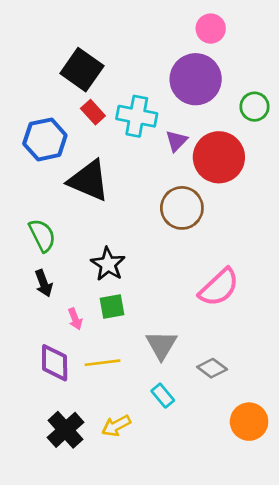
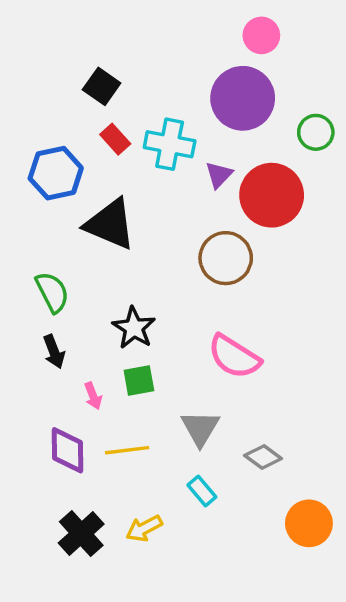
black square: (82, 70) -> (102, 86), size x0.7
pink semicircle: (219, 287) -> (234, 357), moved, turned 75

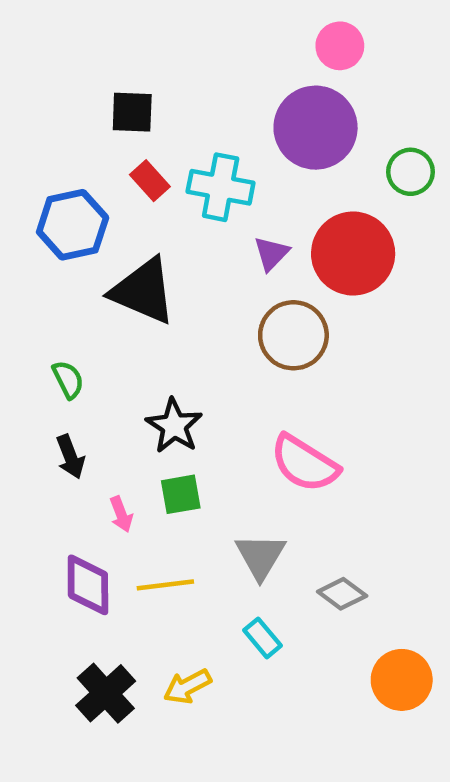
black square: (102, 86) -> (132, 112), turned -33
purple triangle: (219, 175) -> (271, 254), moved
green semicircle: (52, 292) -> (68, 379), size x0.7

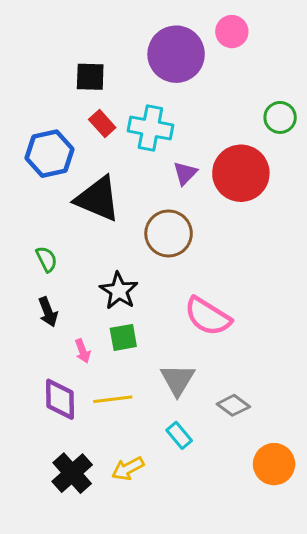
purple circle: (316, 128) -> (176, 54), moved
brown circle: (293, 335) -> (169, 233), moved

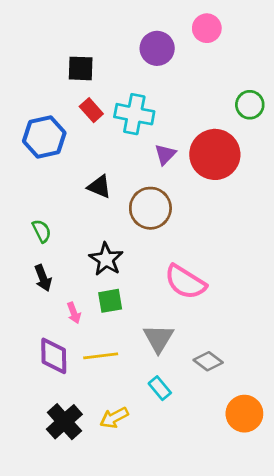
purple circle: (176, 54) -> (157, 48), size x0.7
black triangle: (98, 199) -> (99, 187), moved, size x0.6

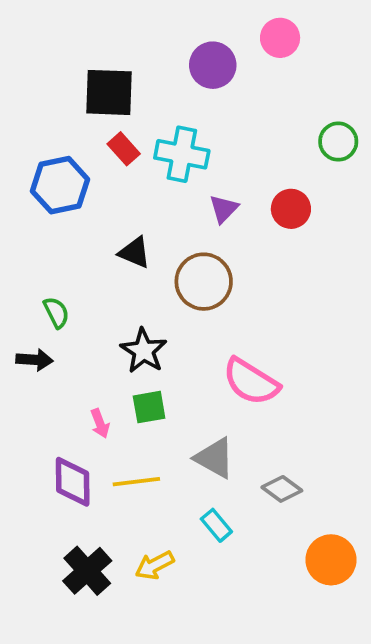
black square: (81, 68) -> (109, 92), size x1.4
red circle: (215, 154) -> (291, 209), size x0.6
black arrow: (43, 278) -> (35, 360), moved, turned -65
gray triangle: (158, 338) -> (215, 458), turned -32

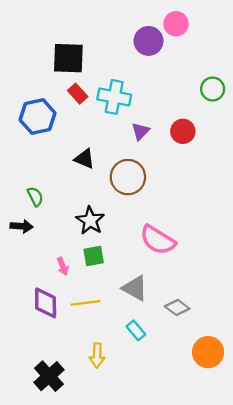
purple circle: (213, 65) -> (149, 41), moved
yellow arrow: (155, 565) -> (97, 356), turned -60
black cross: (87, 571) -> (49, 376), moved

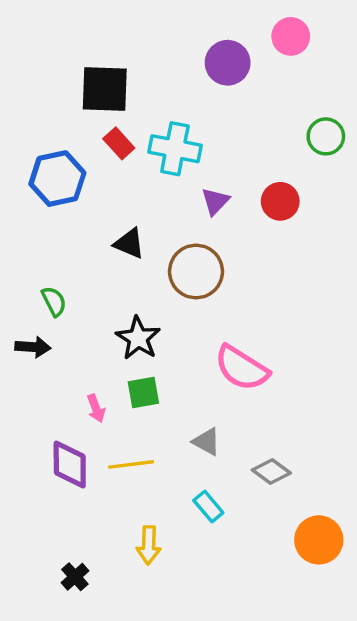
pink circle: (176, 24) -> (291, 36), moved
gray triangle: (135, 288) -> (207, 442), size x0.7
black cross: (49, 376) -> (75, 577), size x0.6

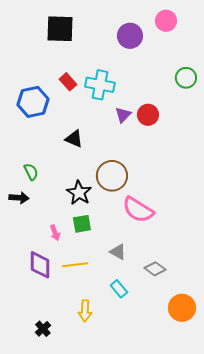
black square: (105, 89) -> (60, 29), moved
red circle: (280, 201) -> (148, 115), moved
brown circle: (196, 272) -> (112, 176), moved

